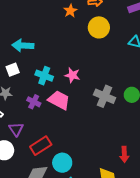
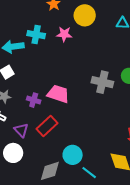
pink star: (72, 75) -> (64, 34), moved
cyan cross: (44, 76) -> (36, 35), moved
red rectangle: (41, 146) -> (47, 126), moved

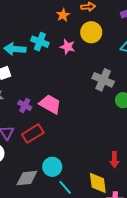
gray cross: (102, 82) -> (103, 80), moved

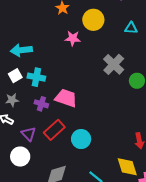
cyan cross: (40, 42) -> (36, 77), moved
gray cross: (103, 80) -> (114, 64), turned 30
cyan circle: (52, 167) -> (81, 139), moved

